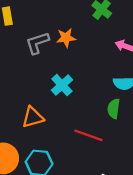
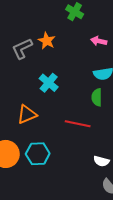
orange star: (66, 38) -> (47, 41), turned -30

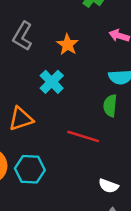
orange star: (47, 41) -> (68, 45), moved
gray L-shape: (22, 49) -> (23, 36), turned -40

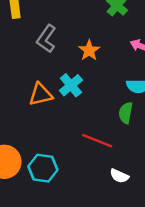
orange triangle: (21, 119) -> (41, 94), moved
white semicircle: (108, 186) -> (119, 176), moved

